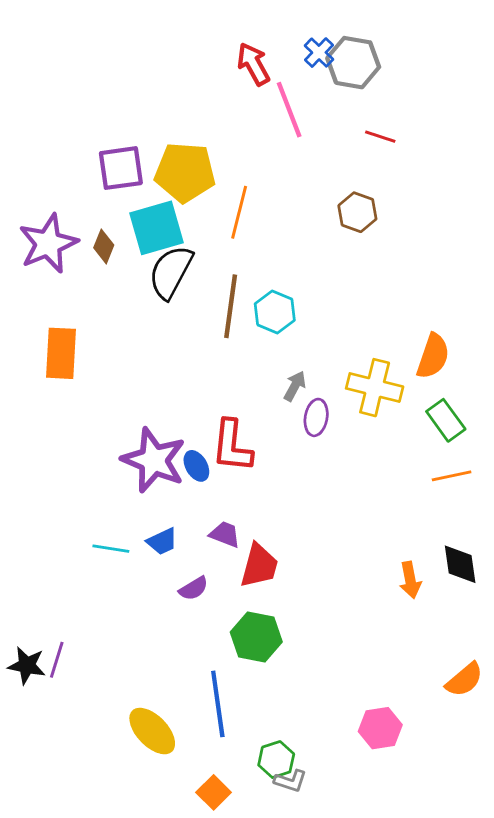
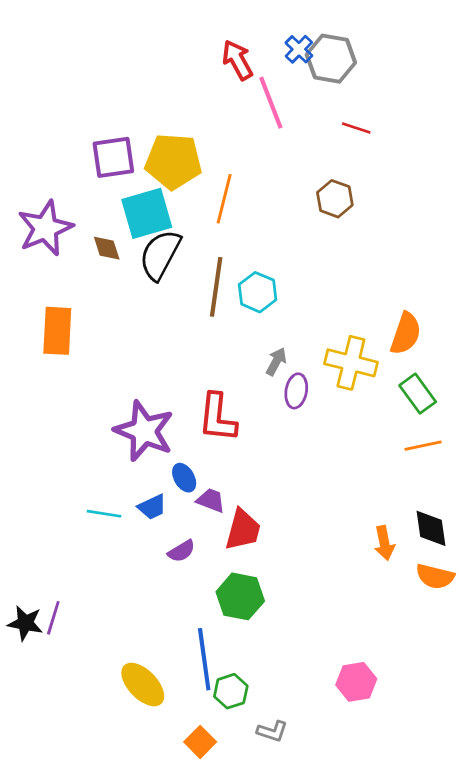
brown diamond: (104, 246) -> (107, 248), moved, turned -40
blue ellipse: (196, 466) -> (184, 478), moved
orange semicircle: (464, 680) -> (435, 576), moved, turned 54
green hexagon: (276, 760) -> (231, 691), moved

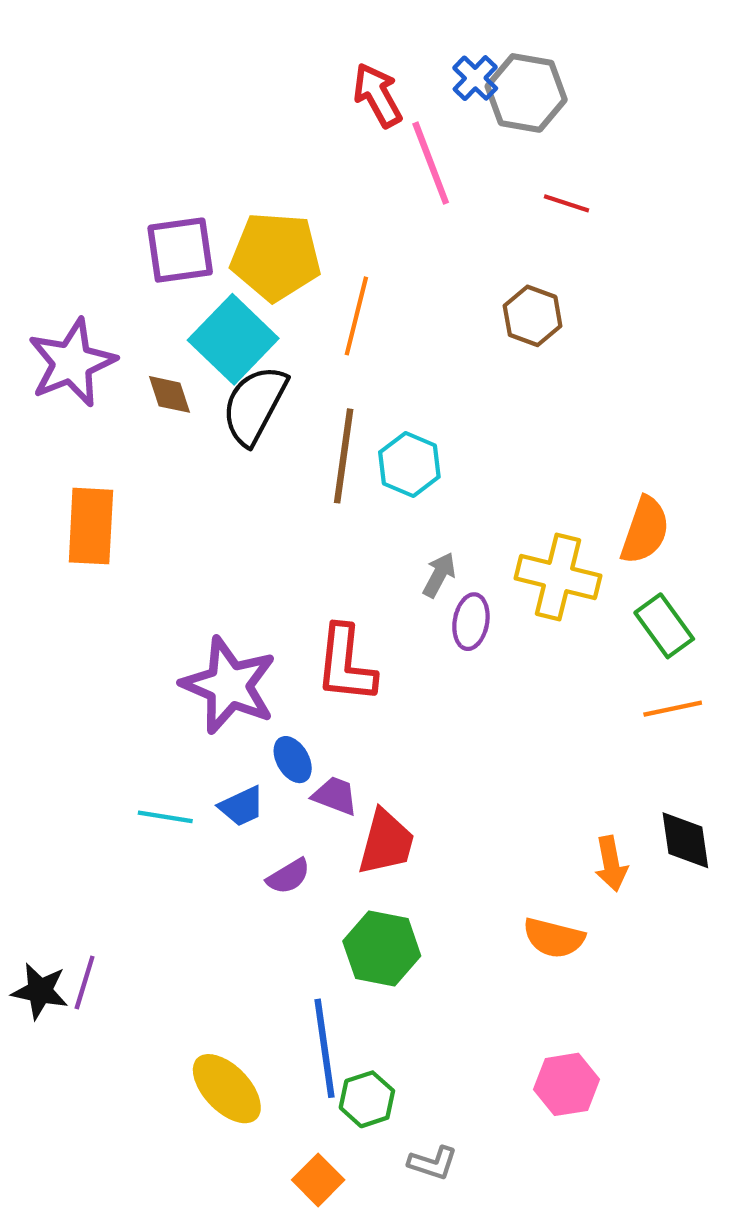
cyan square: (147, 213) -> (233, 339), turned -30
orange semicircle: (435, 576) -> (554, 938), moved

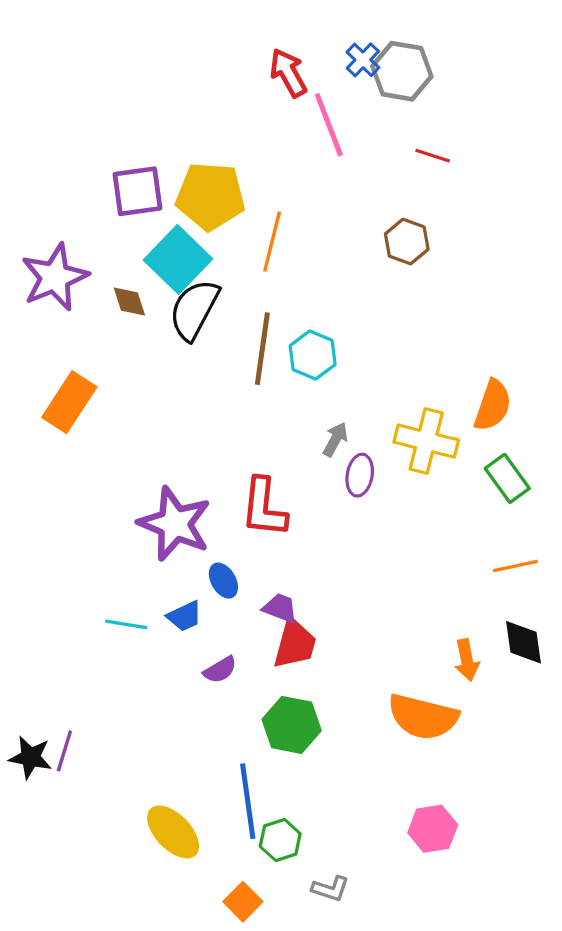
orange rectangle: (91, 526) -> (69, 402), turned 30
orange line: (673, 709) -> (515, 566), moved
purple trapezoid: (335, 796) -> (280, 608), moved
orange semicircle: (554, 938) -> (423, 717), size x1.5

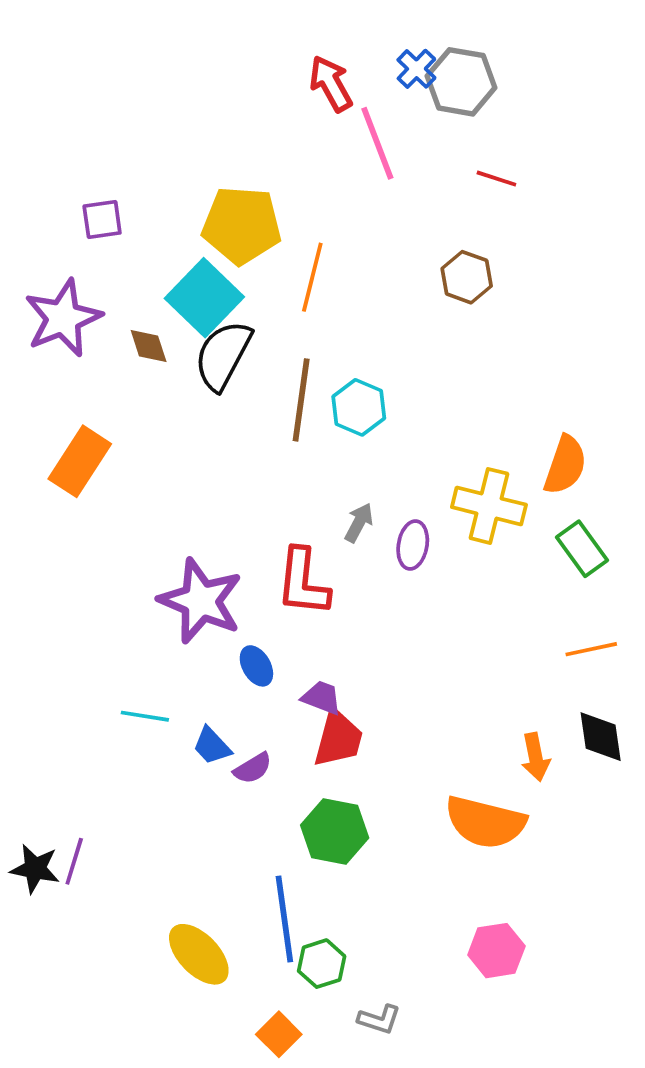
purple square: (137, 191) -> (102, 219), moved, size x0.7
gray arrow: (335, 439) -> (359, 523), moved
blue trapezoid: (184, 616) -> (212, 746), moved, turned 72

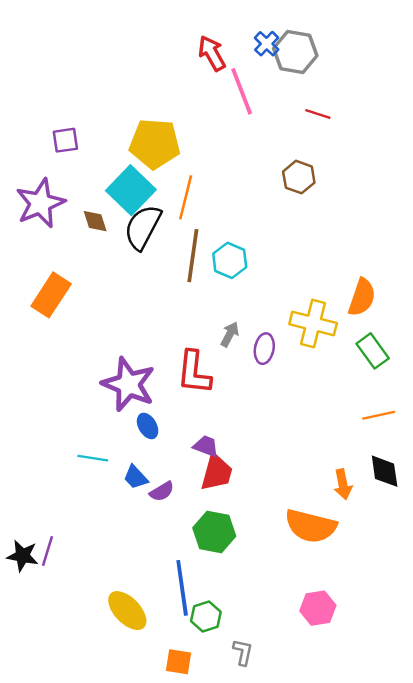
orange line: (312, 277) -> (186, 197), moved
blue ellipse: (256, 666) -> (148, 426), moved
gray L-shape: (379, 1019) -> (243, 652), turned -96
orange square: (279, 1034) -> (179, 662), turned -36

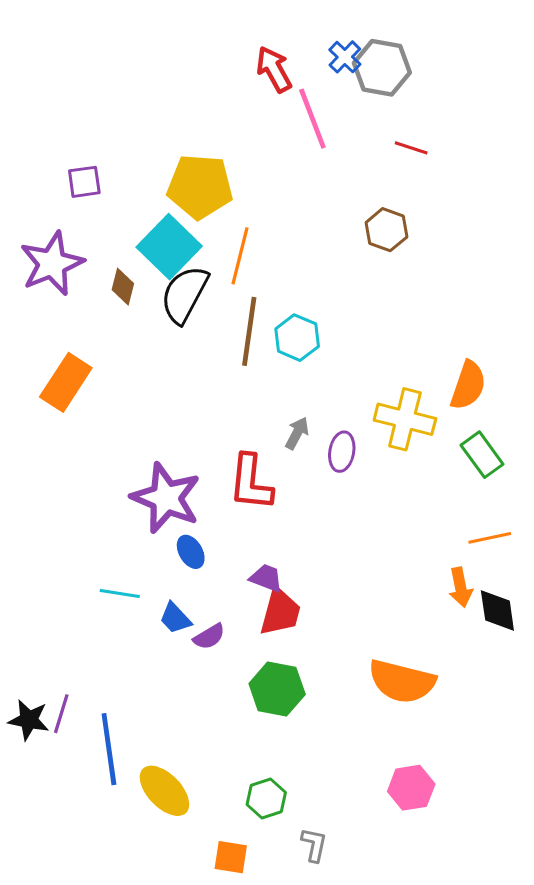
brown diamond: (95, 221) -> (123, 287), turned 32
orange arrow: (343, 484) -> (460, 587), moved
blue line: (182, 588) -> (109, 749), moved

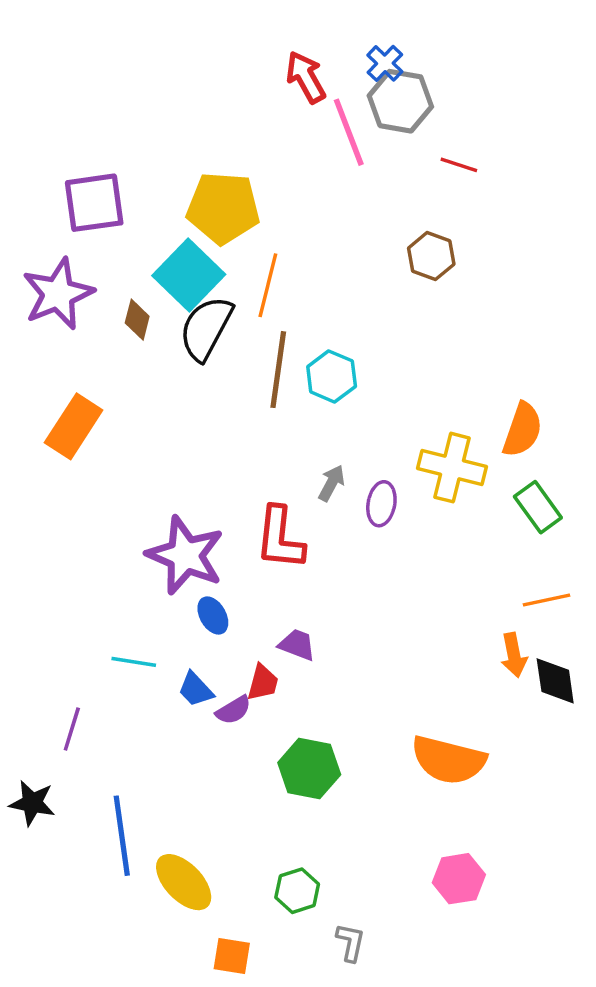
gray hexagon: (382, 68) -> (400, 101), moved
purple square: (84, 182) -> (94, 203), size x1.6
red trapezoid: (280, 612) -> (263, 683), moved, size x0.7
purple line: (61, 714) -> (72, 729), moved
orange square: (231, 857) -> (232, 956), moved

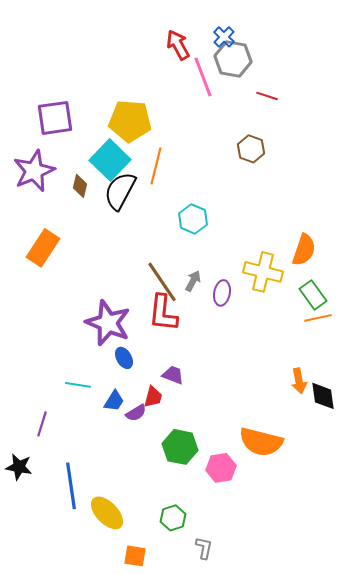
brown line: (278, 370) -> (162, 282), moved, turned -42
orange line: (547, 600) -> (318, 318), moved
blue trapezoid: (196, 689) -> (114, 401), turned -105
pink hexagon: (459, 879) -> (221, 468), moved

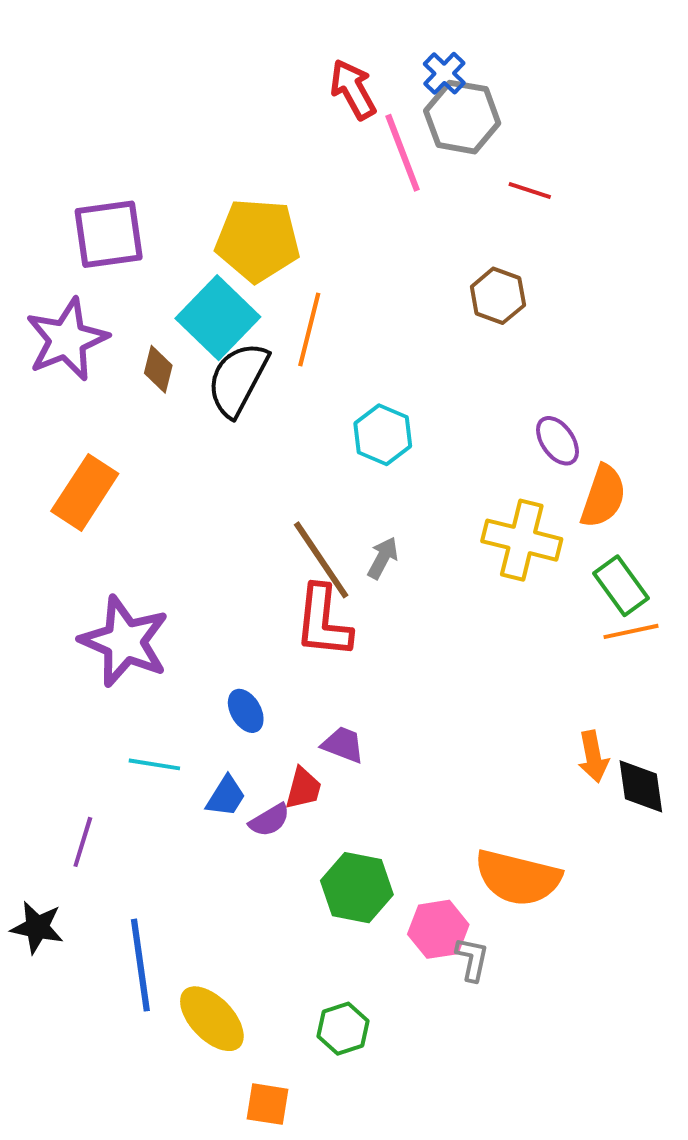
purple ellipse: (222, 293) -> (557, 441), moved, turned -45
purple star: (108, 323) -> (125, 641), moved
gray L-shape: (204, 548) -> (472, 959), moved

